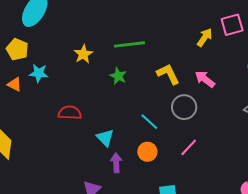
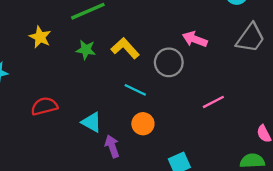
yellow L-shape: (168, 74) -> (125, 48), moved
pink arrow: (205, 79) -> (195, 39), moved
pink line: (189, 147) -> (213, 102), moved, turned 36

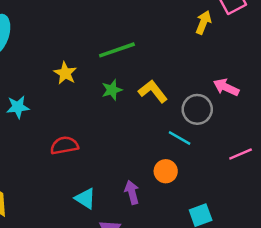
green star: (86, 50) -> (112, 90), turned -30
cyan line: (135, 90) -> (180, 138), moved
cyan triangle: (92, 122) -> (85, 198), moved

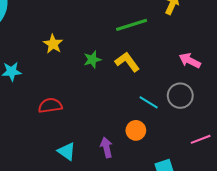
green line: (117, 50) -> (132, 25), moved
gray circle: (197, 109) -> (180, 96), moved
pink line: (241, 154) -> (201, 139), moved

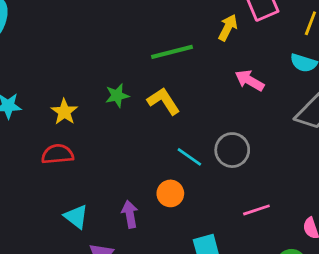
yellow star: (53, 44) -> (64, 112), moved
pink arrow: (190, 61) -> (250, 80), moved

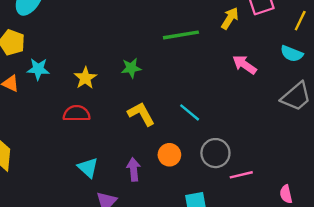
yellow L-shape: (164, 101) -> (141, 114), moved
gray circle: (232, 150) -> (215, 153), moved
cyan line: (189, 157) -> (190, 112), moved

